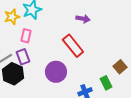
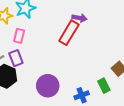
red rectangle: (73, 46) -> (69, 33), moved, turned 70
purple circle: (56, 72) -> (48, 86), moved

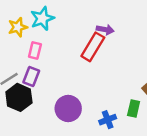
purple rectangle: (16, 58) -> (31, 76), turned 42
green rectangle: (104, 86) -> (134, 109), turned 40

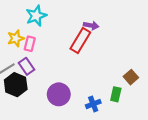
yellow star: (18, 27) -> (16, 38), moved
purple rectangle: (31, 76) -> (26, 66), turned -56

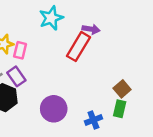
cyan star: (36, 16) -> (51, 18), moved
brown square: (131, 77) -> (122, 89), moved

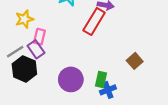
pink rectangle: (20, 50) -> (39, 37), moved
green rectangle: (120, 109) -> (101, 79), moved

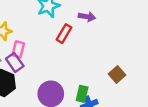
red rectangle: (94, 21) -> (64, 34), moved, size x0.7

